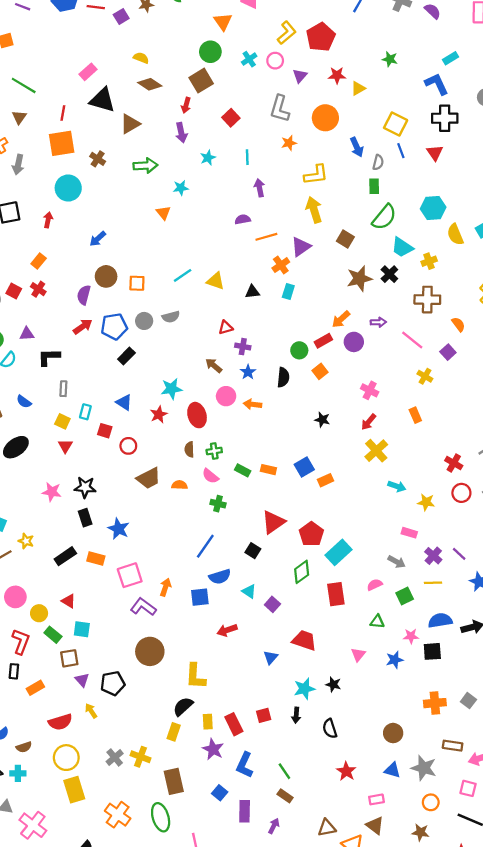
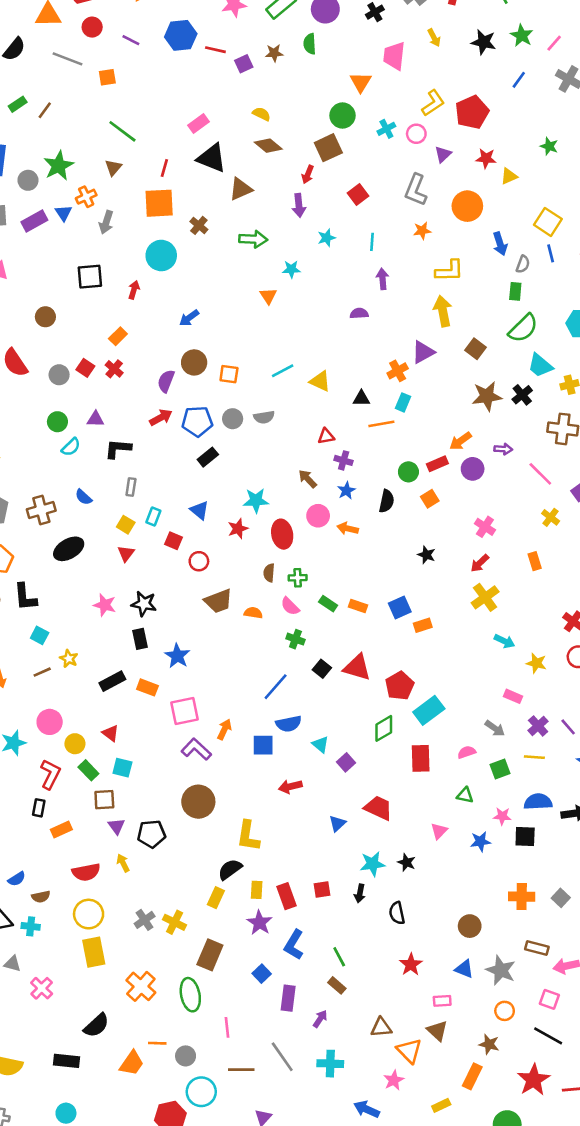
orange line: (266, 237) -> (381, 424), moved
red triangle: (273, 522) -> (357, 667), turned 45
black square: (253, 551) -> (322, 669), moved
brown rectangle: (174, 781) -> (210, 955), turned 30
pink cross: (33, 825) -> (42, 988), size x0.7

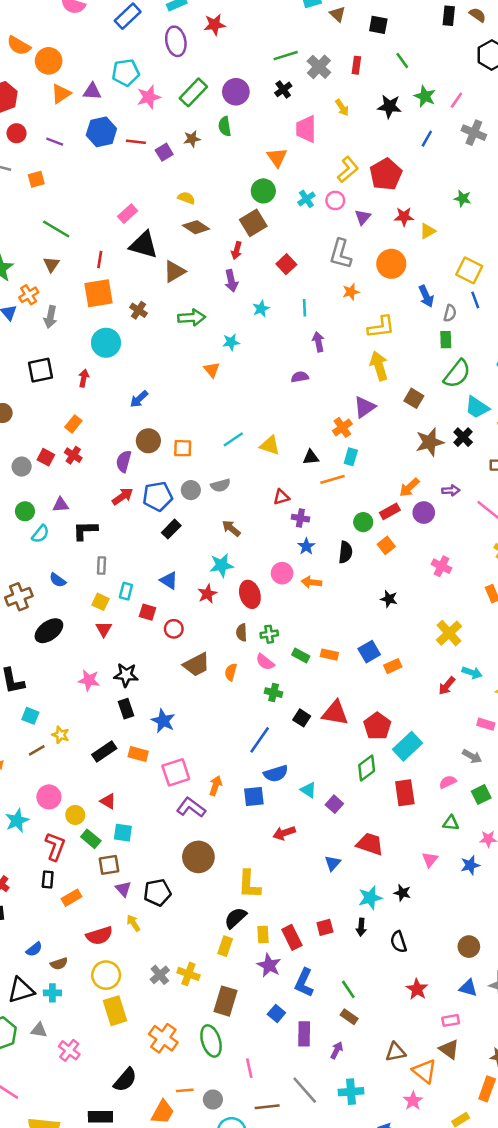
brown arrow: (308, 479) -> (231, 528), moved
red arrow: (480, 563) -> (447, 686), moved
orange semicircle: (253, 613) -> (231, 672), turned -77

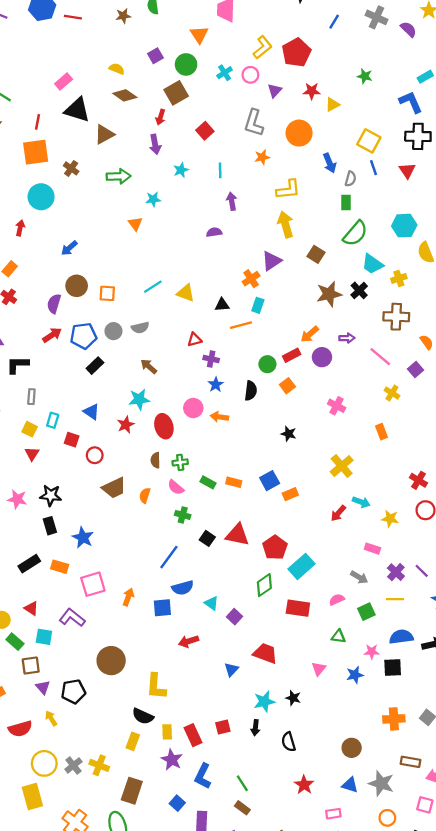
purple square: (164, 152) -> (155, 56), moved
red rectangle: (405, 793) -> (298, 608), turned -75
purple L-shape: (191, 807) -> (72, 618), moved
black semicircle: (235, 918) -> (143, 716), turned -115
yellow circle: (106, 975) -> (44, 763), moved

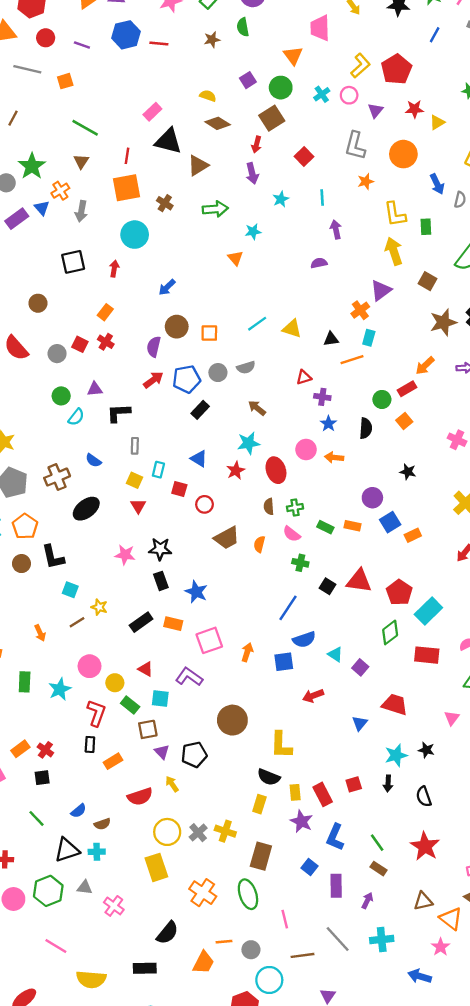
yellow L-shape: (288, 190) -> (395, 214), turned 90
green rectangle: (346, 203) -> (426, 227), moved
purple circle: (322, 357) -> (372, 498), moved
red star: (304, 785) -> (425, 846), moved, size x1.4

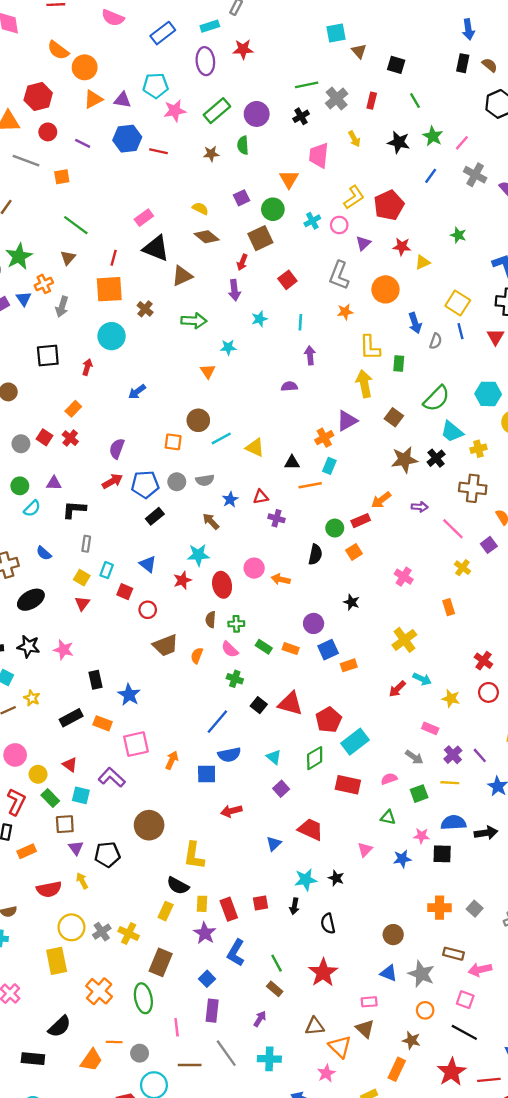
brown circle: (177, 327) -> (198, 420), moved
blue star: (328, 424) -> (230, 500), moved
black star: (160, 549) -> (28, 646), moved
cyan triangle: (335, 654) -> (274, 757), moved
purple rectangle: (336, 886) -> (212, 1011), moved

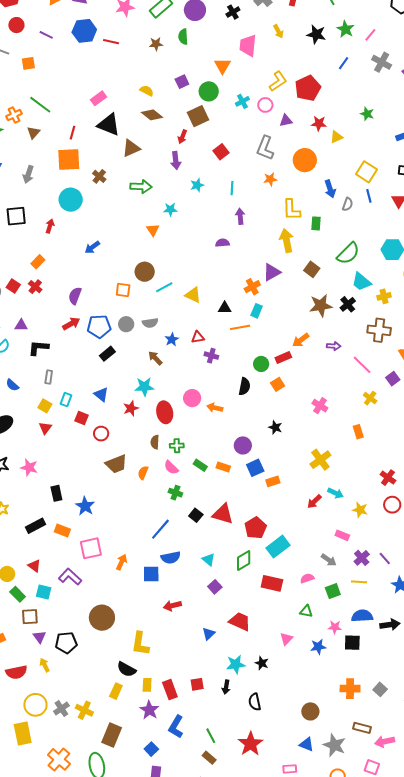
purple triangle: (363, 243) -> (286, 121), turned 32
orange cross: (44, 284) -> (14, 115), moved

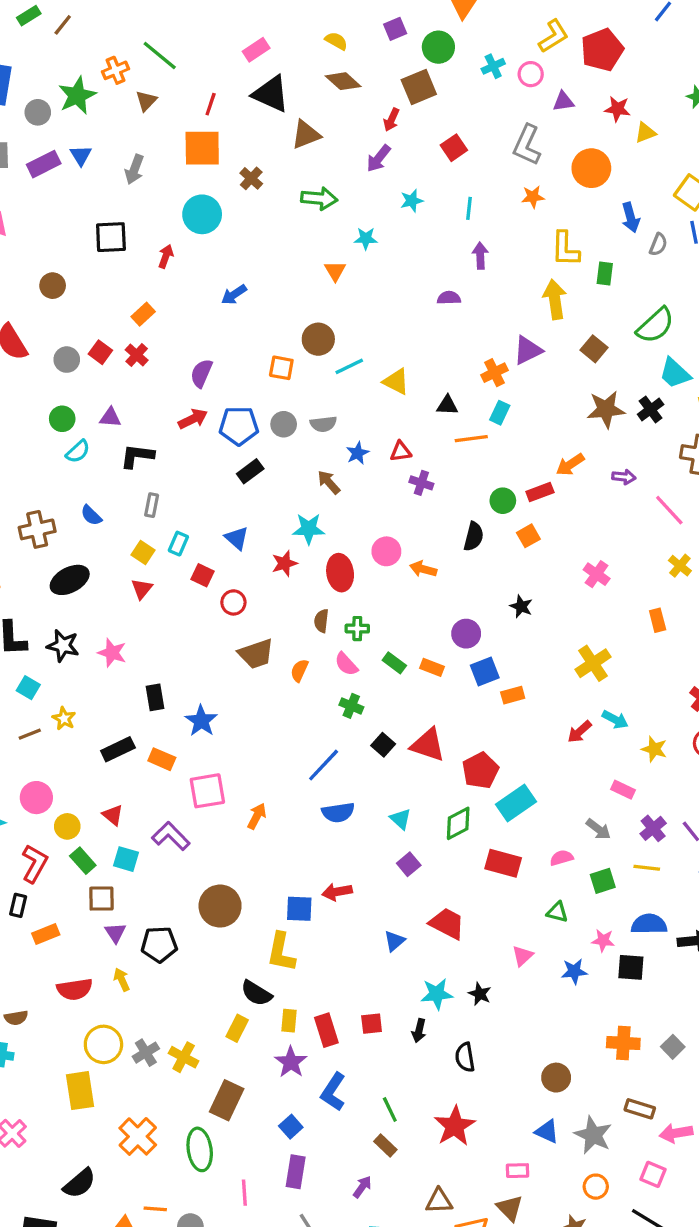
purple arrow: (176, 161) -> (379, 158), turned 42
blue square: (151, 574) -> (299, 909), moved

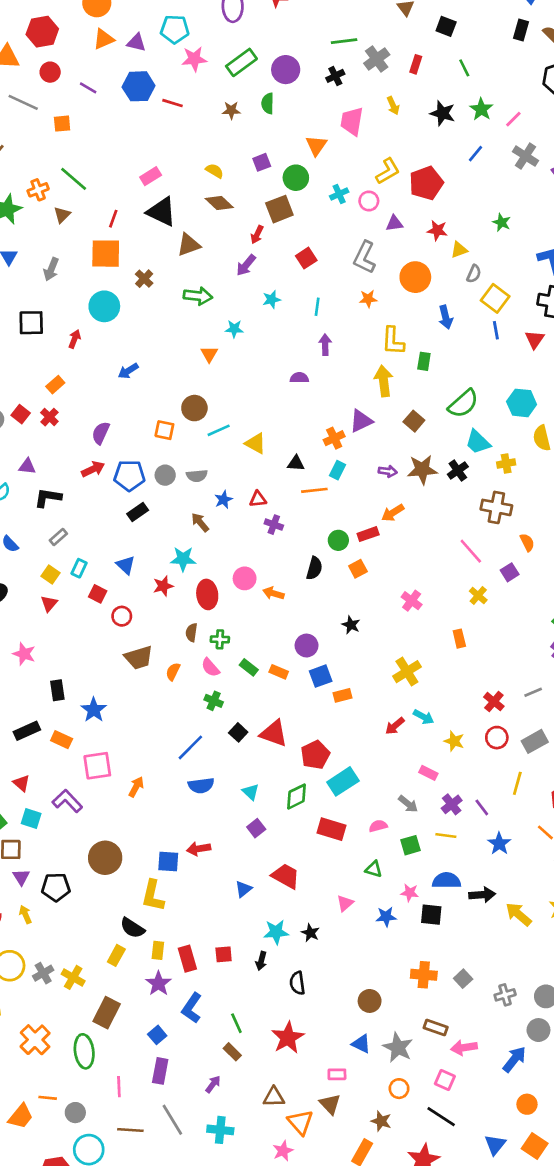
gray semicircle: (658, 244) -> (474, 274), moved
purple arrow: (624, 477) -> (388, 471), moved
gray rectangle: (152, 505) -> (58, 537), turned 36

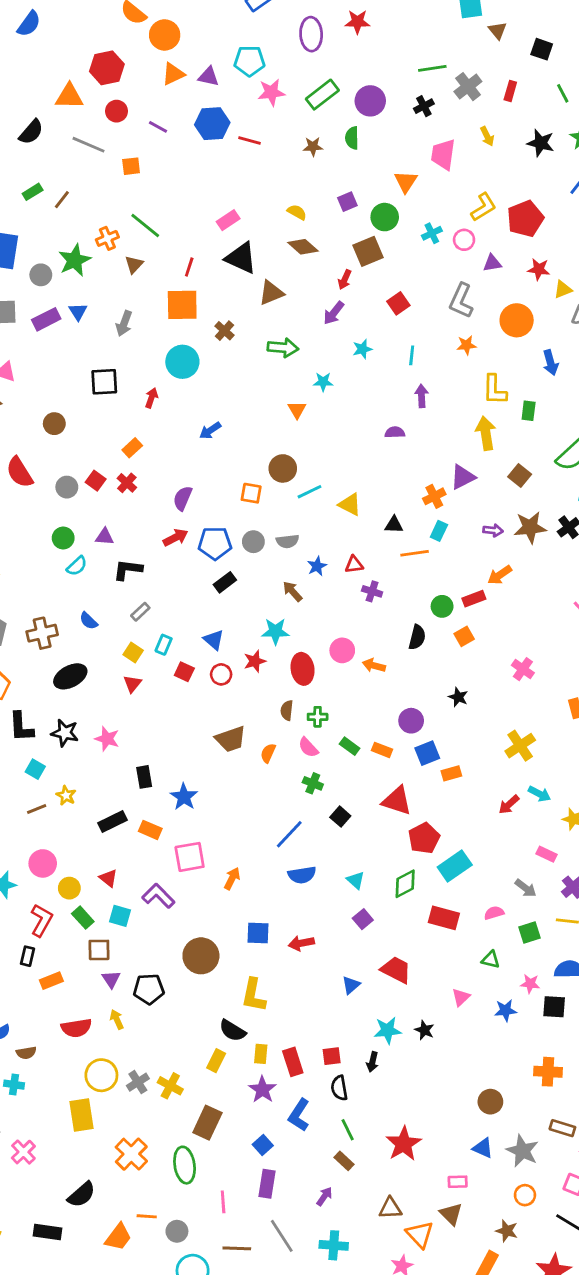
red circle: (122, 616) -> (221, 674), moved
red triangle: (274, 733) -> (397, 801), moved
blue square: (168, 862) -> (258, 933), moved
black semicircle: (297, 983) -> (339, 1088), moved

